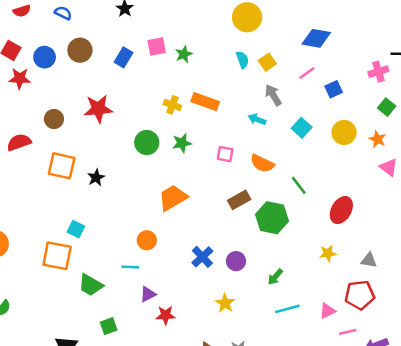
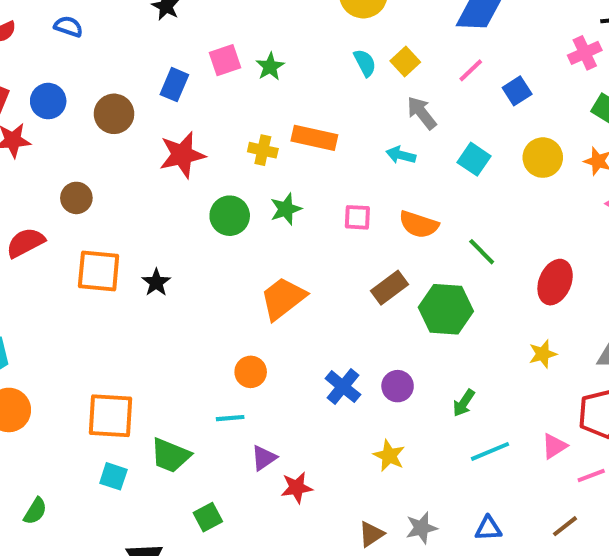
brown circle: (80, 50) -> (114, 114), moved
red star: (98, 109) -> (182, 155), moved
cyan square: (76, 229) -> (113, 476), moved

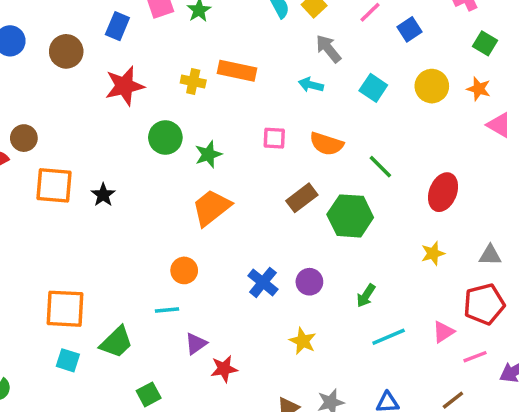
brown circle: (76, 198) -> (24, 138), moved
green star: (286, 209) -> (208, 154), moved
green trapezoid: (170, 455) -> (116, 342), turned -66

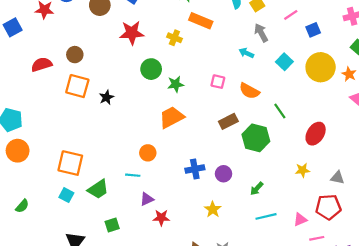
orange rectangle: (237, 71) -> (201, 21), moved
yellow circle: (432, 86) -> (321, 67), size x1.4
brown circle: (24, 138) -> (75, 55), moved
blue cross: (263, 282) -> (195, 169), turned 30

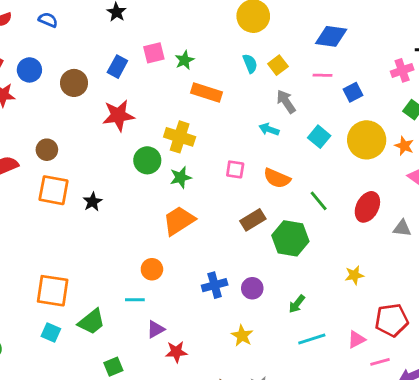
pink line: (291, 15) -> (323, 75), turned 40
yellow cross: (174, 38) -> (180, 137), moved, size x1.5
red ellipse: (316, 134) -> (367, 207), moved
gray triangle: (337, 178) -> (402, 228), moved

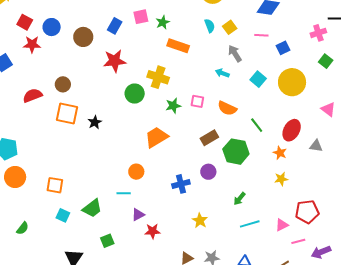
orange star: (404, 146) -> (280, 153), moved
green star: (181, 177) -> (173, 106), moved
purple circle: (252, 288) -> (208, 172), moved
orange square: (53, 291) -> (55, 185), moved, size x0.7

